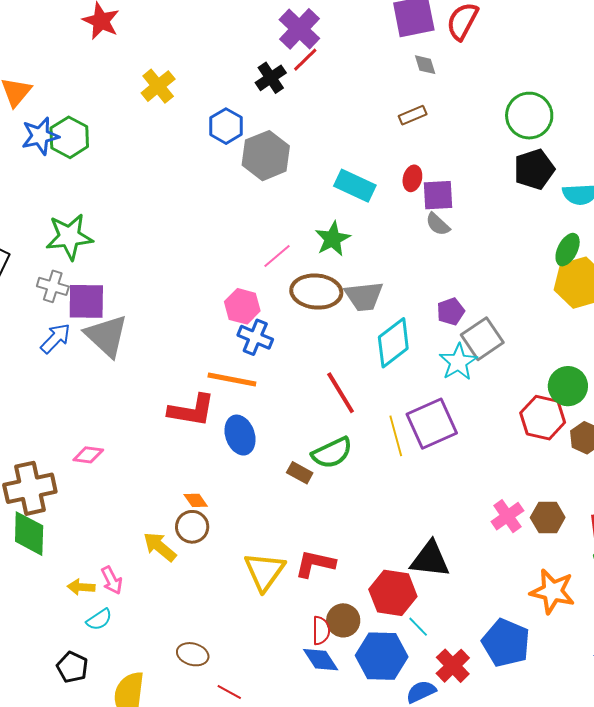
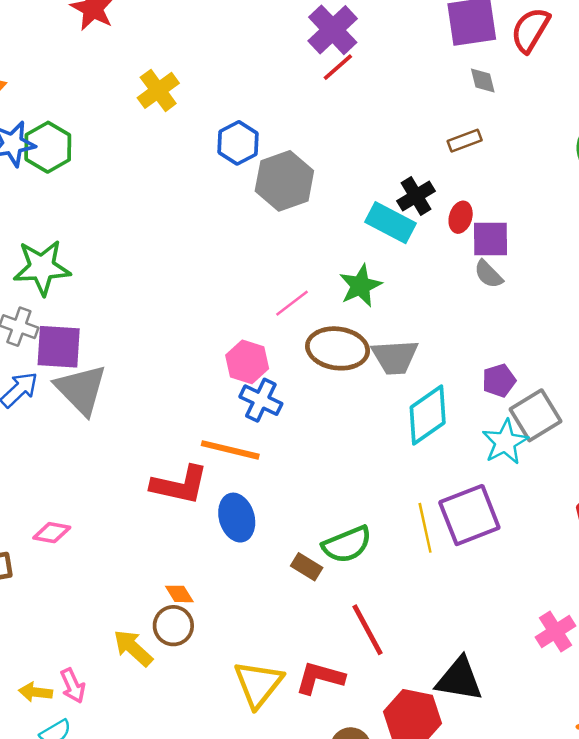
black cross: (271, 78) -> (416, 196), moved
red line: (341, 393) -> (368, 630), moved

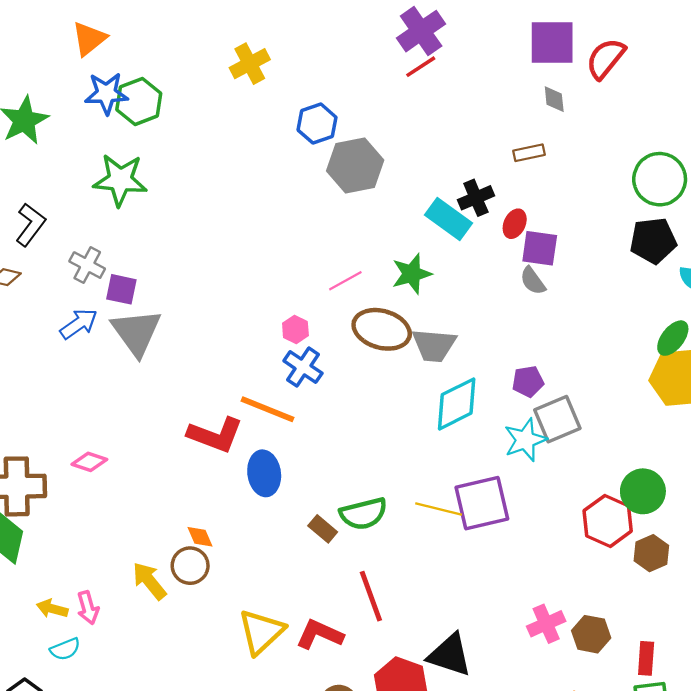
green star: (42, 267) -> (120, 180), moved
purple square: (59, 347) -> (121, 289), size x0.7
pink hexagon: (247, 362) -> (295, 329), size x0.7
yellow line: (425, 528) -> (439, 509), turned -72

